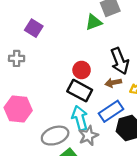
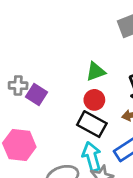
green triangle: (94, 22) -> (96, 72), moved
purple square: (34, 28) -> (37, 94), moved

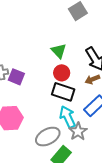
green triangle: (96, 72) -> (59, 51), turned -42

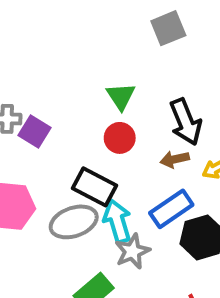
black rectangle: (63, 92) -> (95, 187), moved
gray ellipse: (48, 137) -> (74, 222), moved

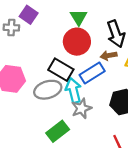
purple square: (35, 132) -> (29, 15), moved
red circle: (120, 138) -> (77, 42), size x1.5
blue rectangle: (171, 209) -> (92, 73), moved

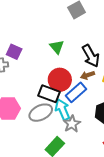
red circle: (77, 42) -> (60, 80), moved

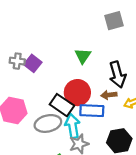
purple square: (14, 52) -> (33, 63), moved
blue rectangle: (76, 92) -> (92, 111), turned 30

